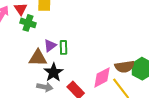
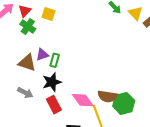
black star: (54, 72) -> (52, 82), moved
pink diamond: (102, 77) -> (83, 100), turned 65

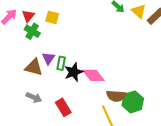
purple triangle: (42, 55) -> (48, 58), turned -32
black star: (52, 82) -> (74, 72), moved
pink diamond: (83, 100) -> (93, 75), moved

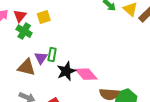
yellow square: (52, 17) -> (44, 17), turned -32
green rectangle: (61, 63) -> (52, 54), moved

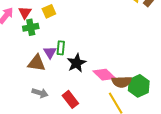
green cross: (24, 31) -> (31, 27), turned -35
pink diamond: (86, 74) -> (104, 75), moved

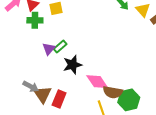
green rectangle: (61, 48) -> (60, 47), turned 32
brown triangle: (36, 63) -> (43, 94), moved, turned 36
red rectangle: (70, 99) -> (59, 99), turned 48

